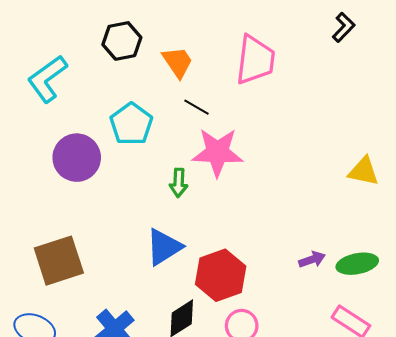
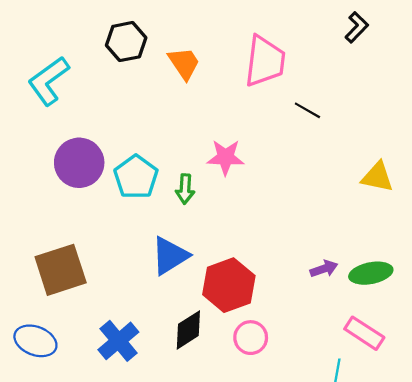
black line: (196, 107) -> (307, 110), moved
cyan pentagon: (131, 124) -> (136, 177), moved
pink star: (217, 152) -> (226, 157), size x0.7

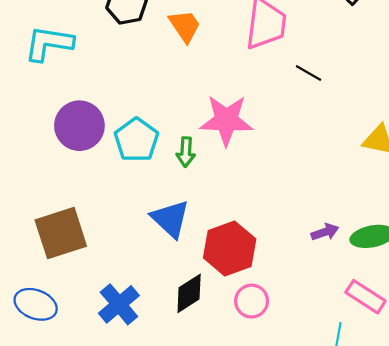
cyan L-shape: (49, 81) -> (49, 43), turned 45
pink star: (226, 157) -> (226, 120), size x1.4
blue triangle: (170, 256) -> (170, 219), turned -45

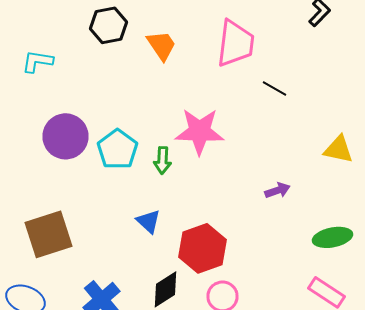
cyan L-shape: (49, 43) -> (38, 61), size x0.7
blue triangle: (170, 219) -> (148, 221), size x0.7
purple arrow: (325, 232) -> (278, 190), moved

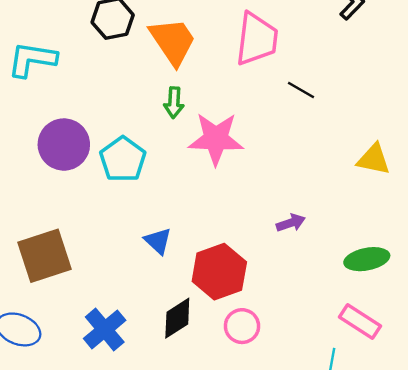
orange trapezoid: (162, 45) -> (173, 41), size x1.4
cyan L-shape: (38, 61) -> (32, 59), size x1.4
green arrow: (162, 160) -> (174, 103), moved
purple arrow: (278, 190) -> (291, 223), moved

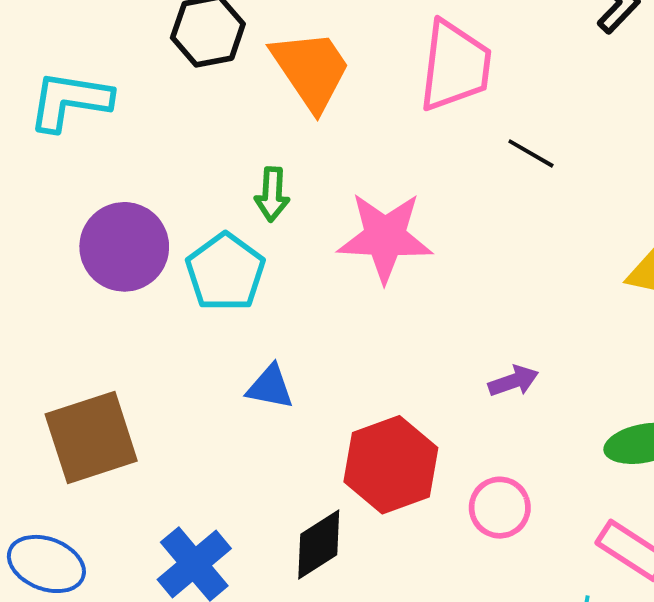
green arrow: (174, 103) -> (272, 194), moved
blue triangle: (158, 241) -> (270, 387), moved, turned -32
pink circle: (242, 326) -> (500, 508), moved

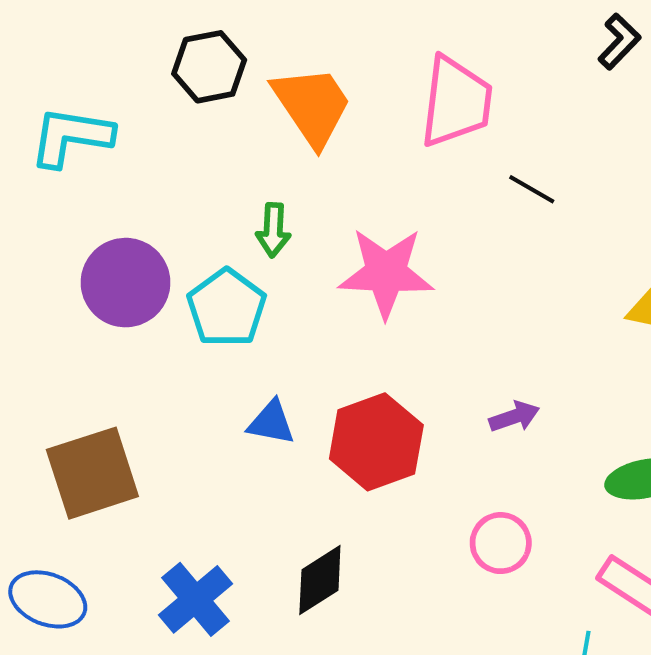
red hexagon: (391, 465) -> (376, 442), moved

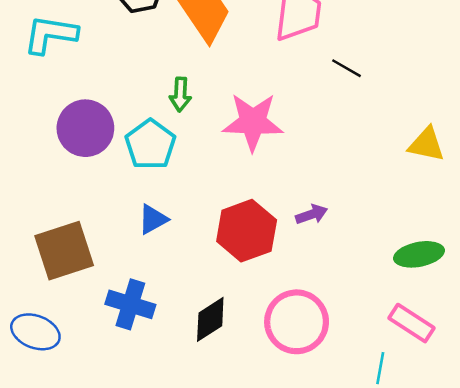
purple arrow: (514, 417) -> (312, 214), moved
blue triangle: (271, 423) -> (153, 219), moved, turned -40
pink circle: (501, 543) -> (297, 322), moved, size x1.6
blue cross: (195, 599) -> (130, 304), moved, turned -33

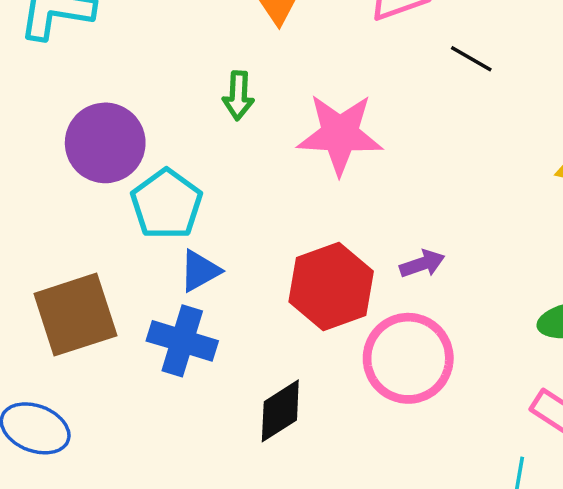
cyan pentagon: (150, 144) -> (166, 204), moved
blue cross: (130, 304) -> (182, 341), moved
pink circle: (297, 322) -> (408, 358), moved

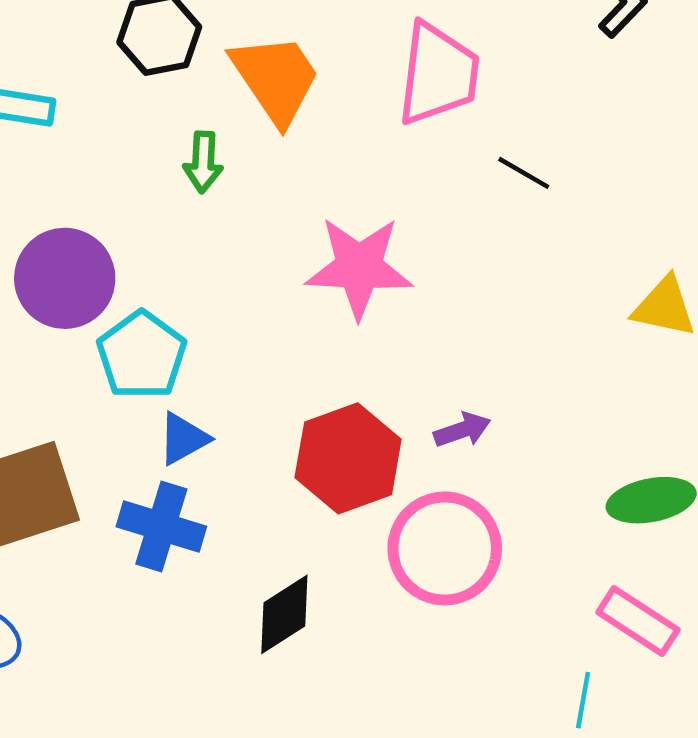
green arrow: (238, 96) -> (203, 162), moved

